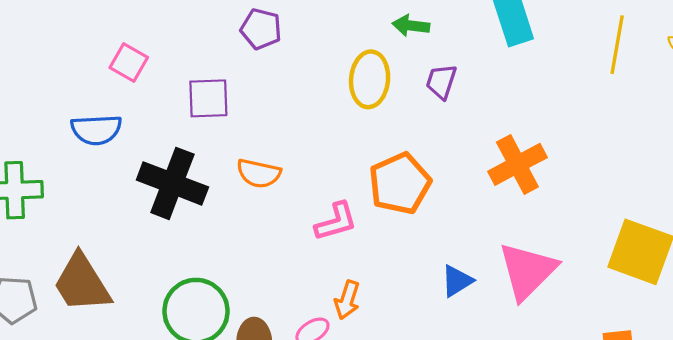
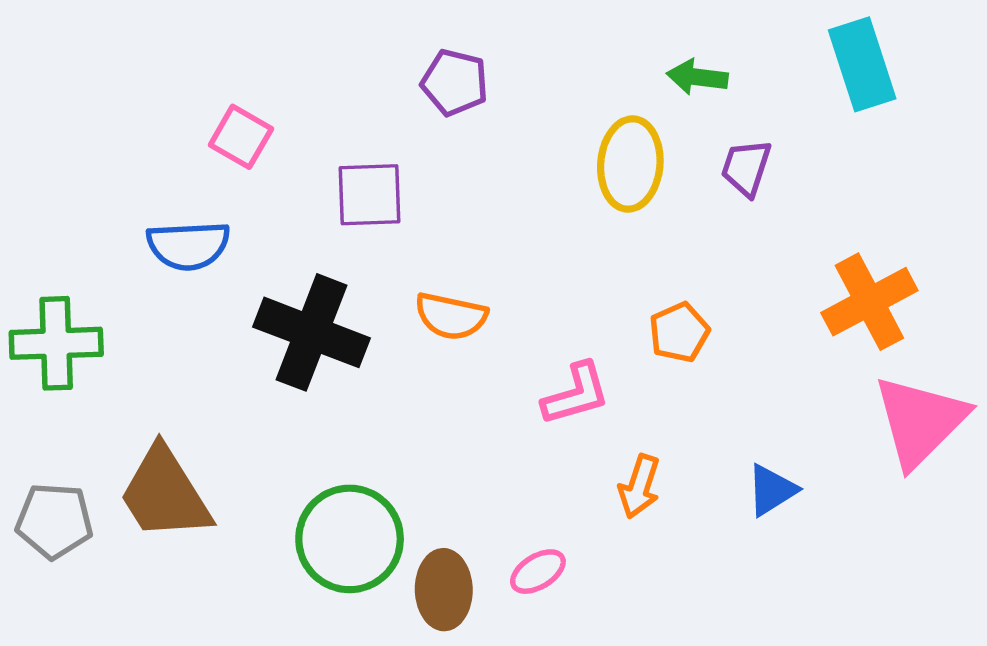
orange pentagon: (400, 183) -> (679, 332), size x0.6
pink triangle: (527, 271) -> (920, 421), moved
orange arrow: (347, 300) -> (639, 486), moved

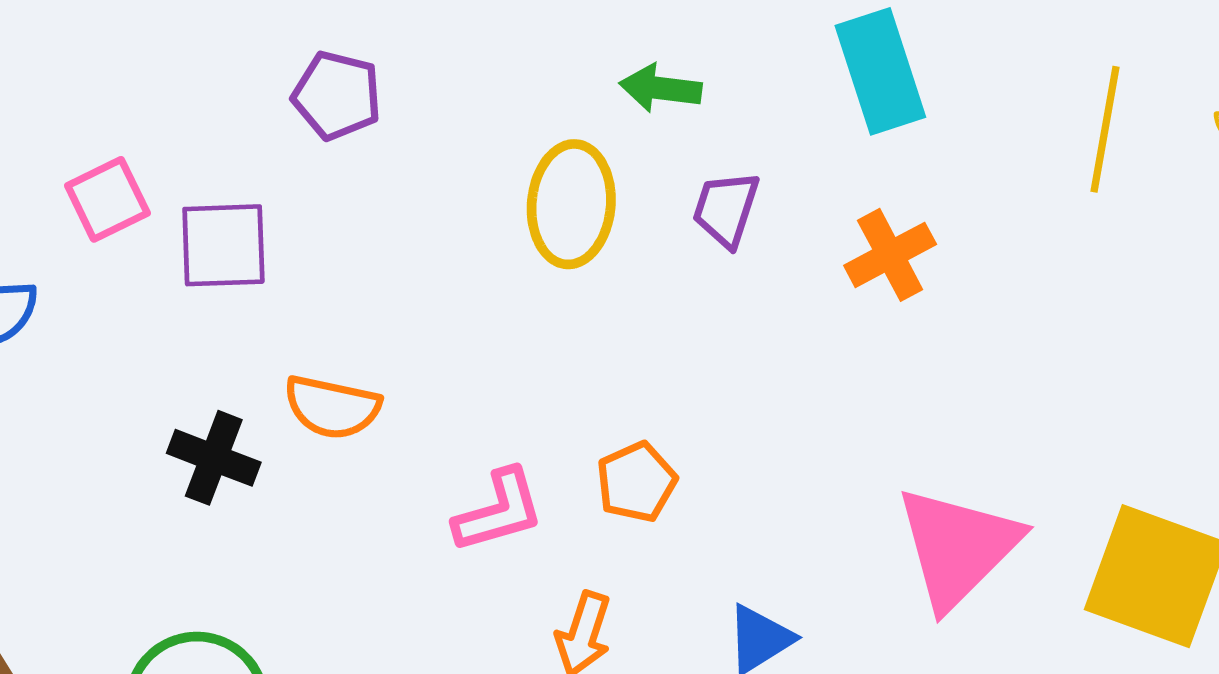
pink square: (241, 137) -> (107, 199), moved, turned 34
orange cross: (869, 302) -> (890, 255), moved, size x0.7
black cross: (312, 332) -> (214, 458), moved, size x0.6
orange pentagon: (679, 332) -> (636, 482), moved

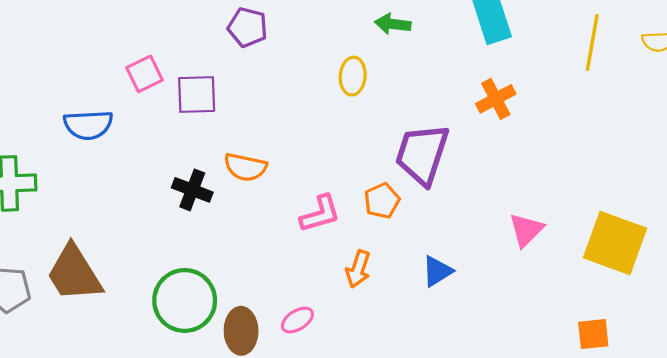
yellow ellipse: (571, 204) -> (353, 76), size x0.7
purple trapezoid: (726, 209) -> (422, 154), moved, size x1.8
pink triangle: (958, 547) -> (526, 230), size x0.6

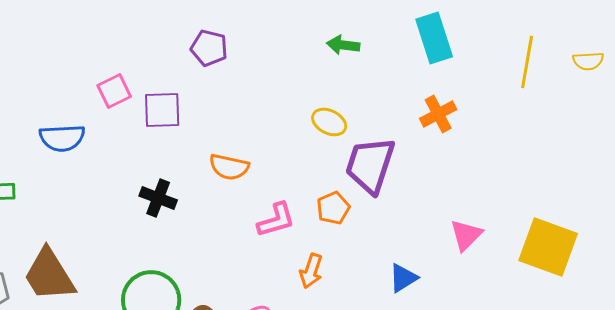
yellow ellipse: (353, 76) -> (329, 122), moved, turned -68
orange semicircle: (245, 167) -> (229, 167), moved
blue triangle: (437, 271) -> (403, 278), moved

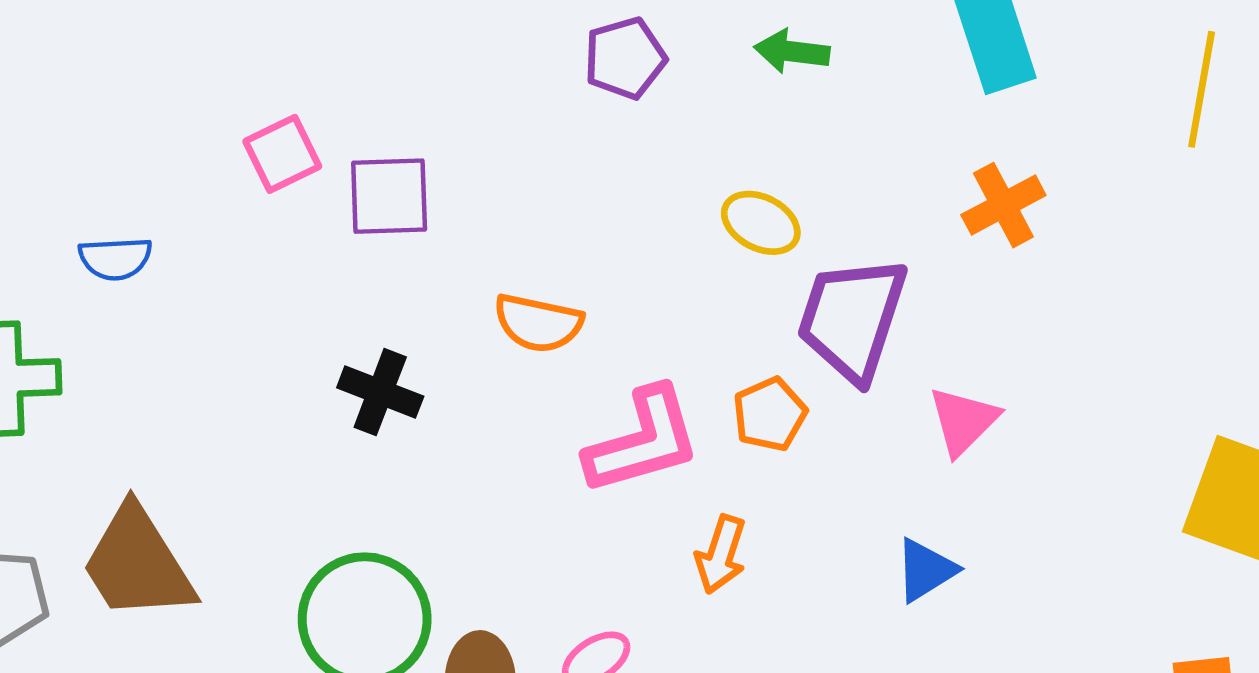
purple pentagon: (209, 48) -> (625, 58), moved, turned -30
blue semicircle: (62, 138) -> (115, 258), moved, size x0.7
pink L-shape: (276, 220) -> (643, 441), size x1.4
pink triangle: (466, 235) -> (963, 421), moved

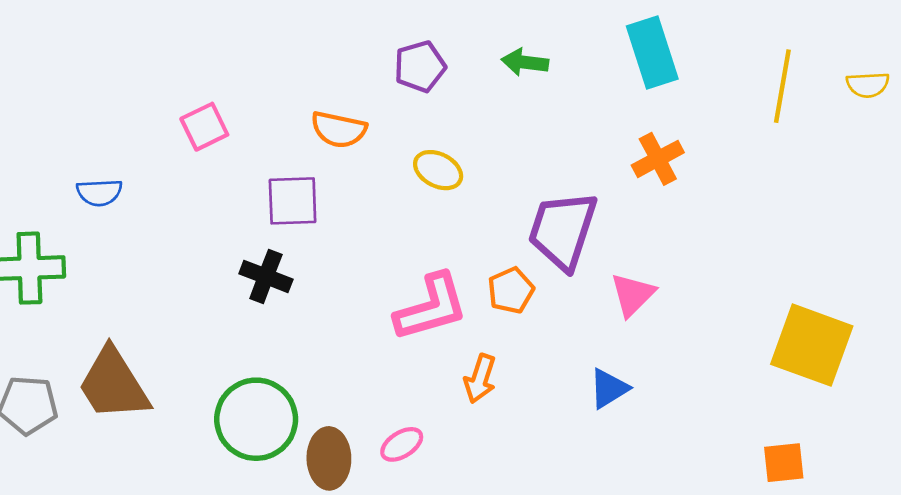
purple square: (389, 196) -> (293, 201), moved
yellow ellipse: (761, 223) -> (438, 170), moved
orange semicircle: (538, 323) -> (339, 129), moved

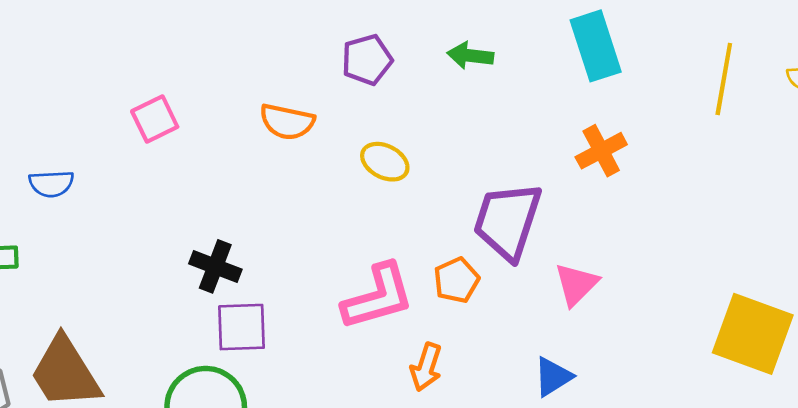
purple square: (293, 201) -> (242, 327), moved

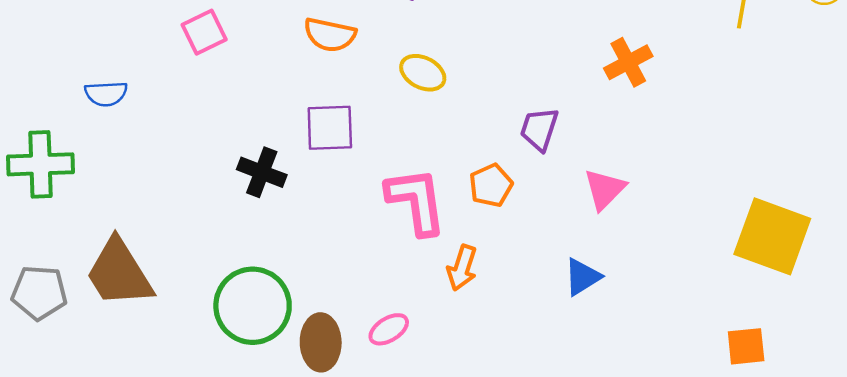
purple trapezoid: (507, 221) -> (539, 129), size x0.6
pink L-shape: (378, 297) -> (416, 201), turned -82
purple square: (242, 327) -> (330, 128), moved

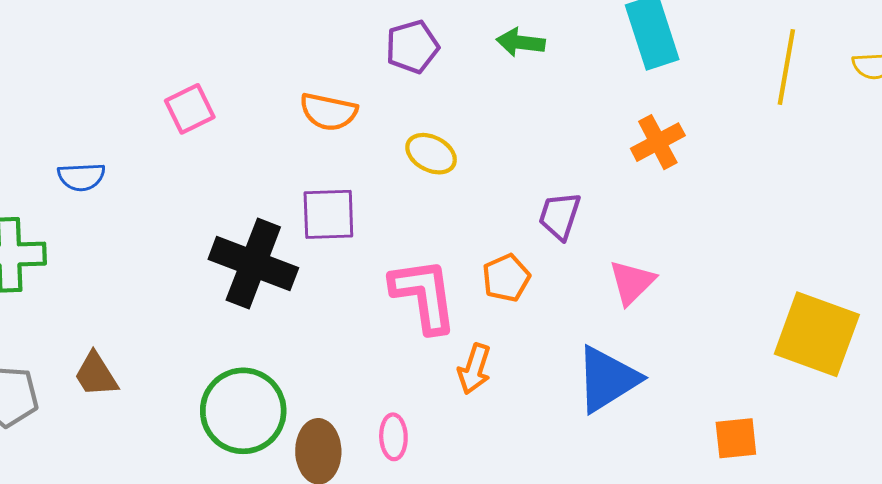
black cross: (262, 172) -> (253, 263), size x1.6
brown trapezoid: (119, 273) -> (96, 375), size x0.6
blue triangle: (582, 277) -> (607, 379), size x1.6
pink ellipse: (389, 329) -> (393, 437), turned -60
orange square: (746, 346) -> (736, 438), moved

